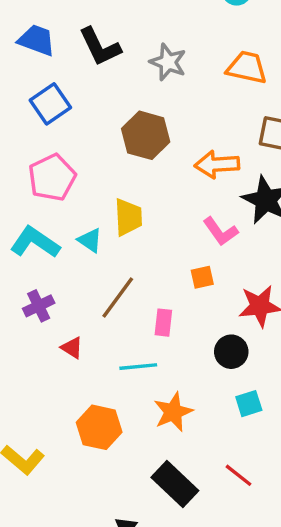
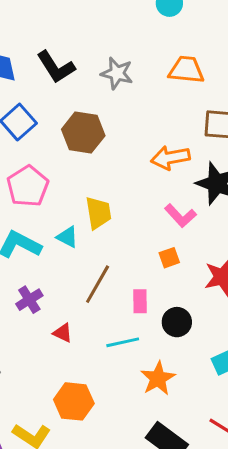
brown hexagon: (146, 135) -> (83, 133), moved
black circle: (231, 352) -> (177, 322), moved
orange hexagon: (99, 427) -> (74, 401), moved

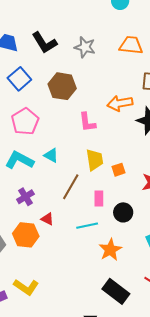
yellow trapezoid: (98, 213) -> (95, 160), moved
pink L-shape: (180, 216) -> (87, 122), moved, turned 35
orange hexagon: (74, 401) -> (26, 235), moved

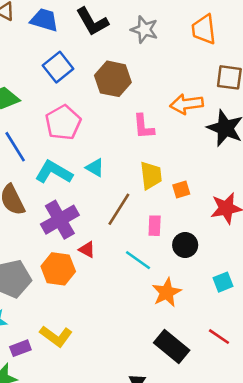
orange trapezoid: (131, 45) -> (204, 29), turned -105
purple cross: (25, 197) -> (60, 220), size x1.6
cyan line: (87, 226) -> (138, 260), turned 45

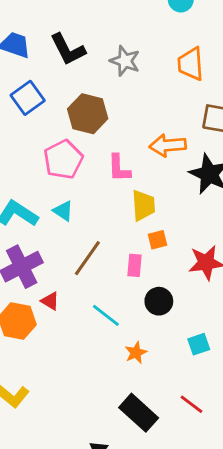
pink pentagon: (63, 123) -> (63, 159), moved
yellow trapezoid: (151, 175) -> (143, 205), moved
pink rectangle: (155, 226) -> (135, 265), moved
orange star: (167, 292) -> (136, 353), size x0.7

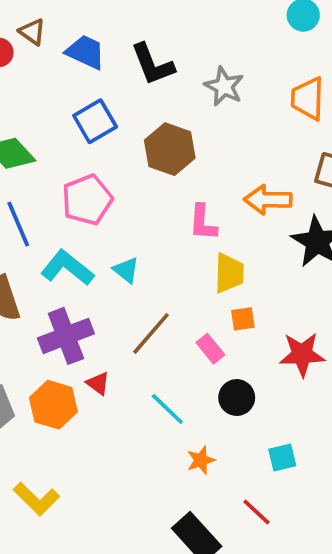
pink pentagon: (63, 159) -> (87, 200), moved
pink rectangle: (135, 265) -> (210, 349), turned -50
red line: (192, 404) -> (256, 512), moved

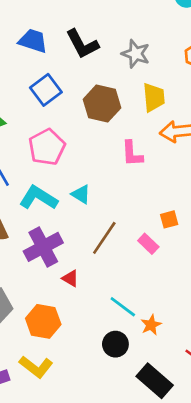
yellow trapezoid: (229, 273) -> (154, 97), moved
black circle: (237, 398) -> (115, 344), moved
orange hexagon: (53, 405) -> (43, 321), moved
cyan line: (167, 409) -> (123, 307), moved

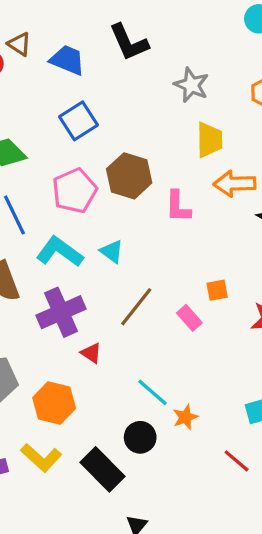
black L-shape: (82, 44) -> (129, 42), moved
brown hexagon: (102, 104) -> (129, 176), moved
black rectangle: (155, 381) -> (102, 469), moved

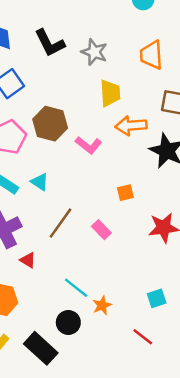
black L-shape: (129, 42) -> (50, 43), moved
pink L-shape: (178, 206) -> (88, 145), turned -50
orange square: (217, 290) -> (125, 193), moved

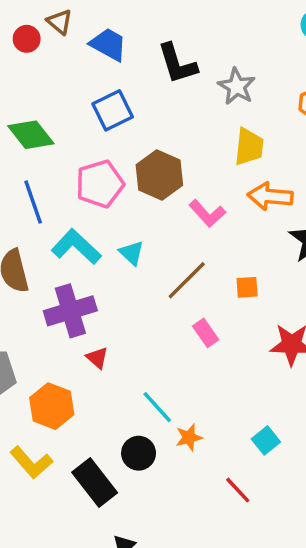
brown line: (60, 223) -> (187, 280), moved
cyan square: (157, 298) -> (266, 440), turned -30

